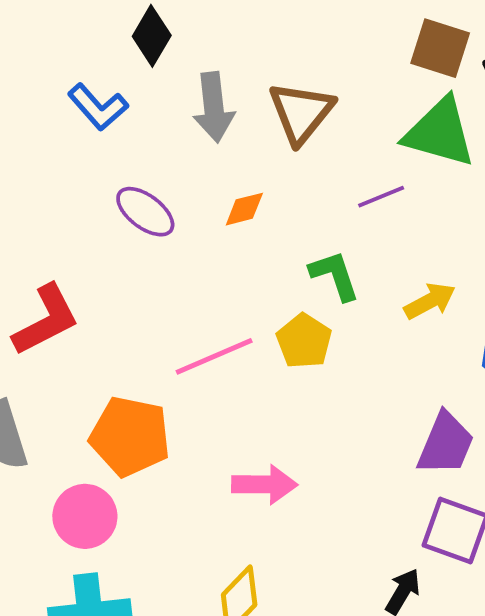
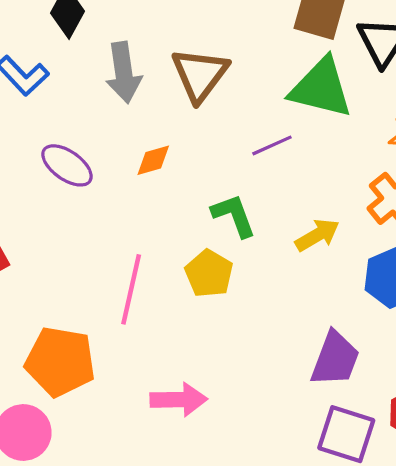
pink line: (214, 356) -> (131, 289), turned -52

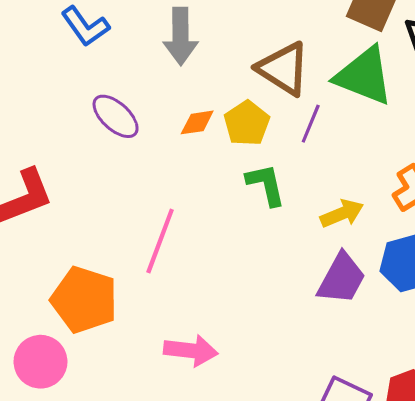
brown triangle: (200, 74) -> (283, 69), moved, turned -42
purple line: (272, 145) -> (311, 124), turned -51
yellow pentagon: (209, 274) -> (247, 123), moved
purple trapezoid: (335, 359) -> (342, 279), moved

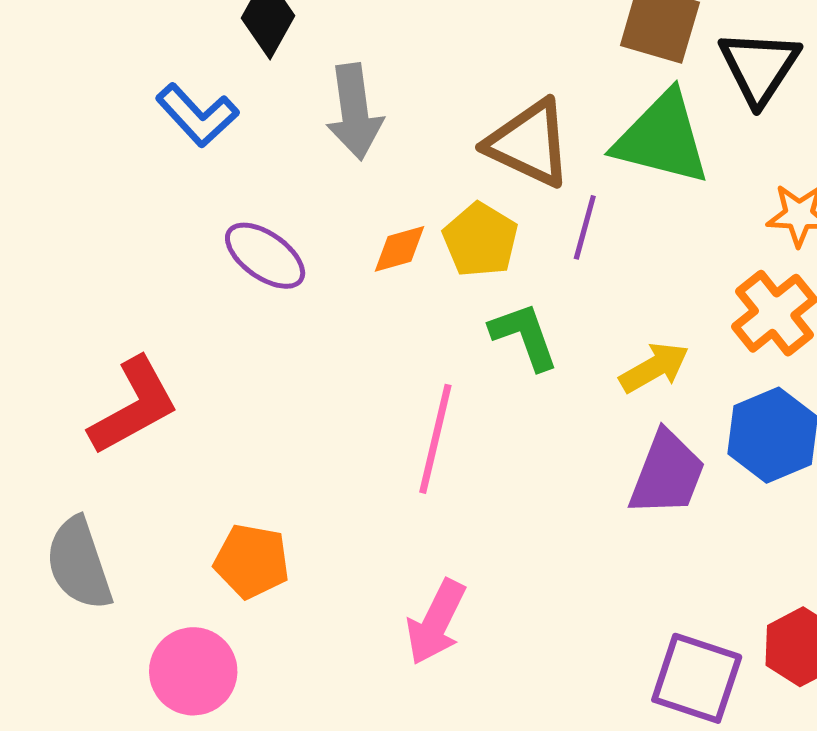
pink line: (160, 241) -> (435, 439), moved
orange pentagon: (84, 300) -> (252, 561), size x0.7
pink arrow: (191, 351) -> (436, 622), turned 117

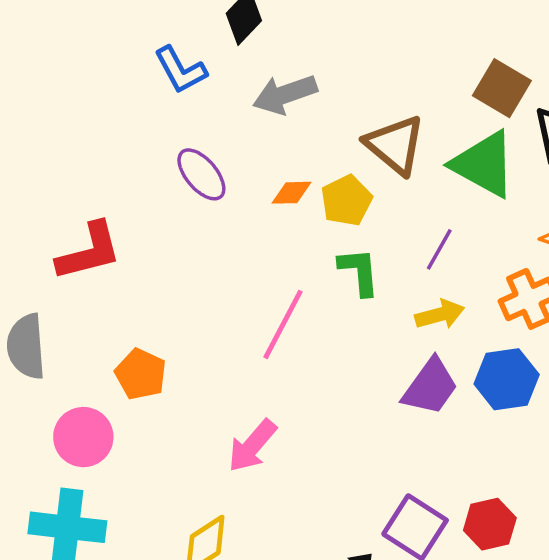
gray arrow: (354, 112) -> (285, 94), turned 64
purple line: (585, 227) -> (439, 249), moved

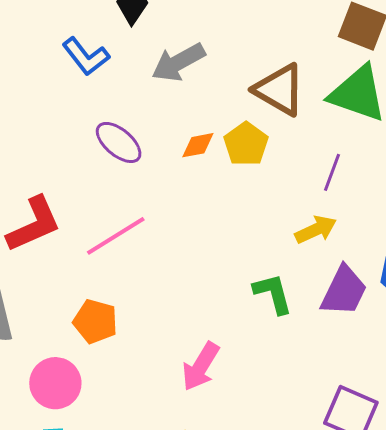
green L-shape: (359, 272) -> (273, 294), moved
yellow arrow: (440, 314) -> (316, 230), moved
pink line: (283, 324) -> (116, 236), moved, turned 40

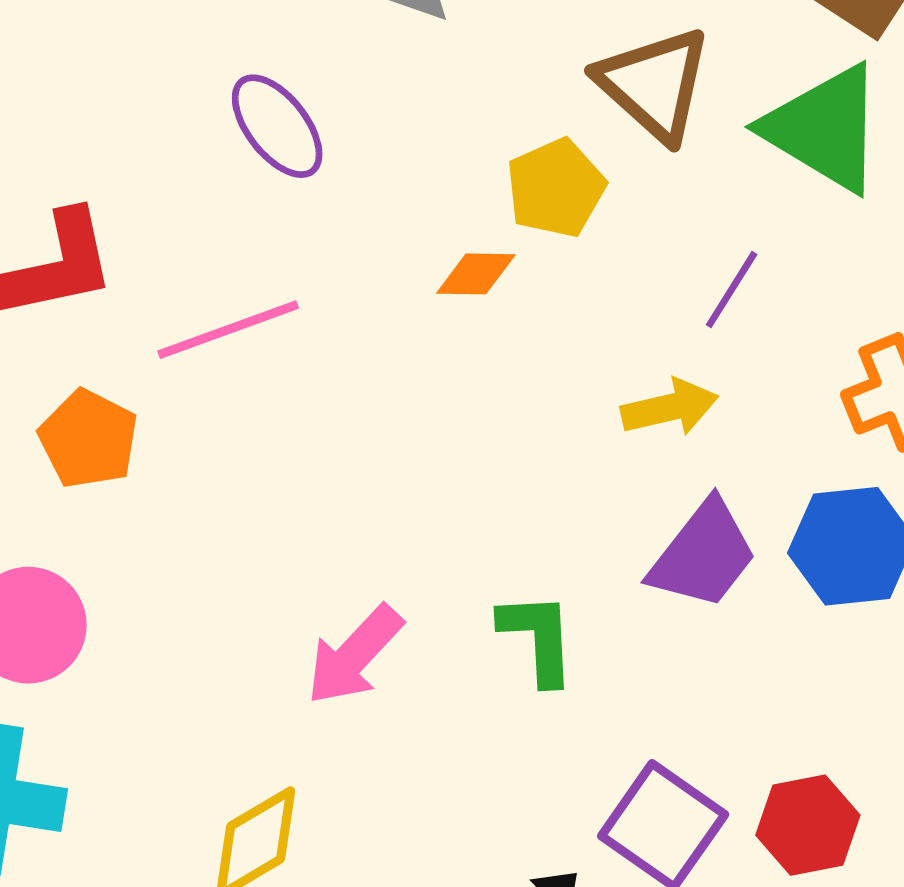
orange diamond: (198, 145) -> (476, 274), moved
green L-shape: (273, 294) -> (538, 638), moved
orange pentagon: (95, 321) -> (88, 439), moved

